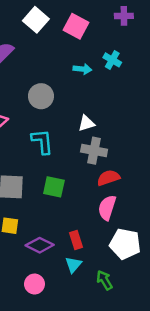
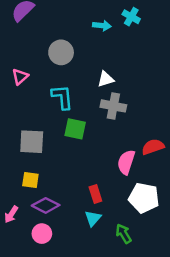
red semicircle: (108, 178) -> (153, 147), moved
green square: (54, 187) -> (75, 129), moved
purple diamond: (40, 245) -> (46, 205), moved
pink circle: (35, 284) -> (42, 234), moved

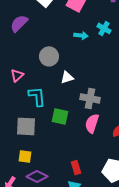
white triangle: (106, 79) -> (67, 77), moved
cyan L-shape: (62, 97) -> (37, 96), moved
pink semicircle: (126, 162) -> (92, 123), moved

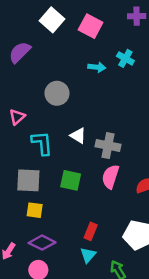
white triangle: (67, 77) -> (78, 136), moved, turned 48
green square: (60, 116) -> (71, 180), moved
yellow square: (25, 156) -> (35, 210), moved
red rectangle: (76, 167) -> (91, 231), turned 40

